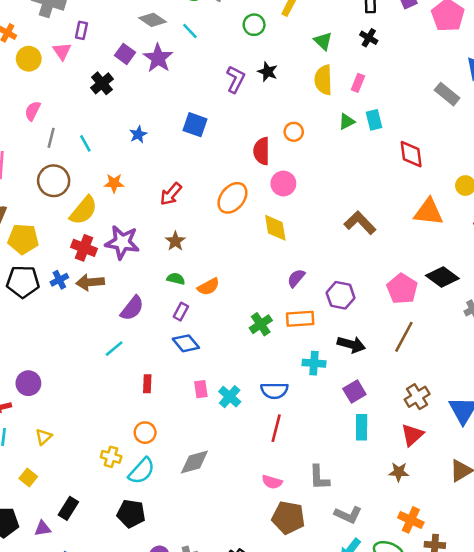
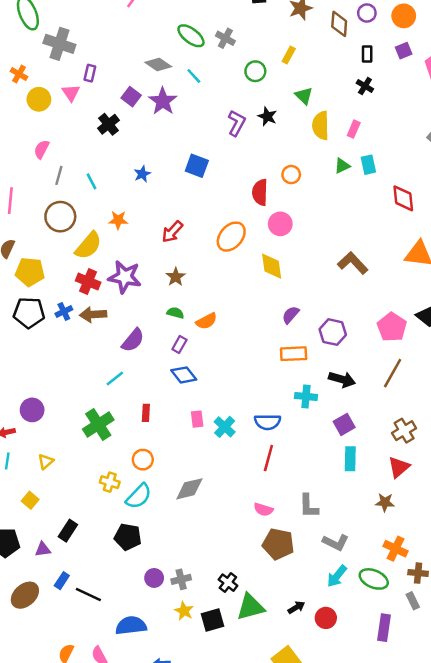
green triangle: (323, 41) -> (304, 96), moved
green cross: (261, 324) -> (98, 425), moved, size x1.4

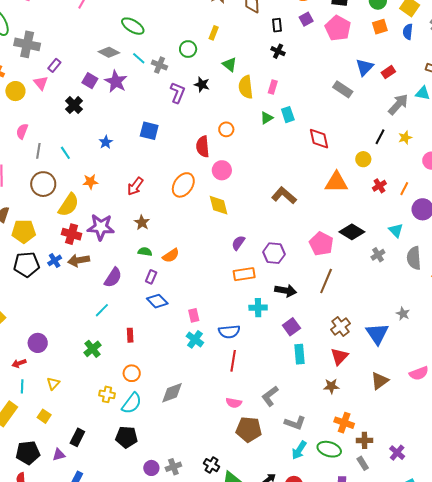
gray cross: (225, 38) -> (159, 65), moved
purple rectangle: (90, 73) -> (54, 65), turned 32
pink rectangle: (197, 419) -> (194, 315), moved
green cross: (98, 425) -> (93, 349), size x0.7
gray L-shape: (309, 506) -> (270, 396), turned 60

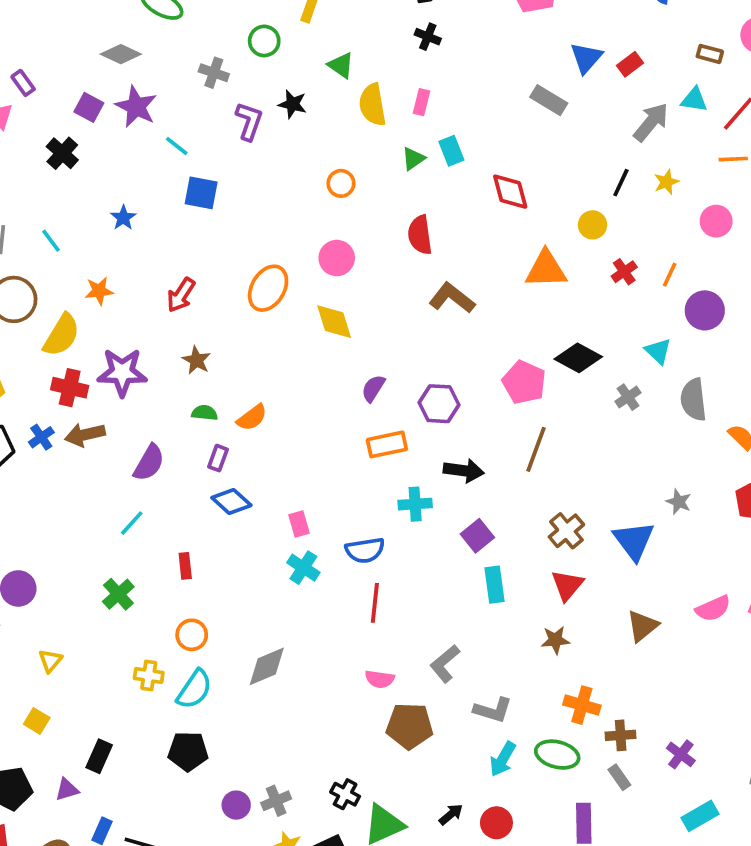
cyan line: (139, 58) -> (177, 146), moved
purple rectangle: (54, 65) -> (23, 83), turned -72
red semicircle: (203, 147) -> (420, 235), moved

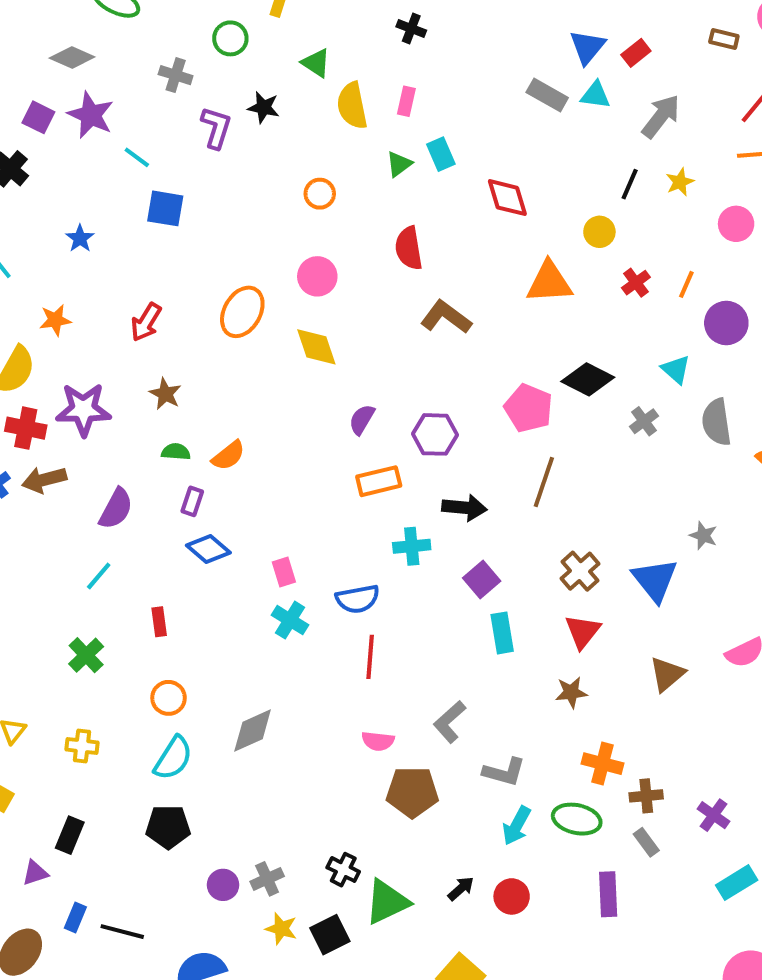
cyan triangle: (694, 100) -> (595, 95), moved
yellow cross: (149, 676) -> (82, 746), moved

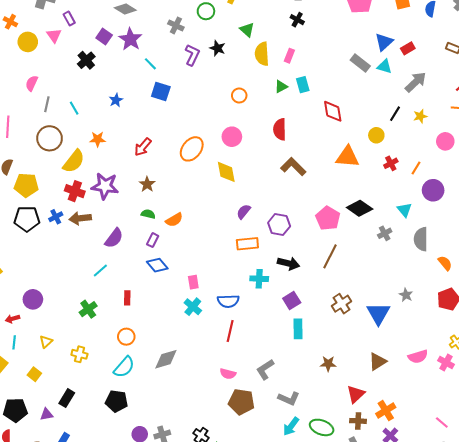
red triangle: (583, 631) -> (356, 394), moved
orange cross: (603, 764) -> (386, 411), moved, turned 36

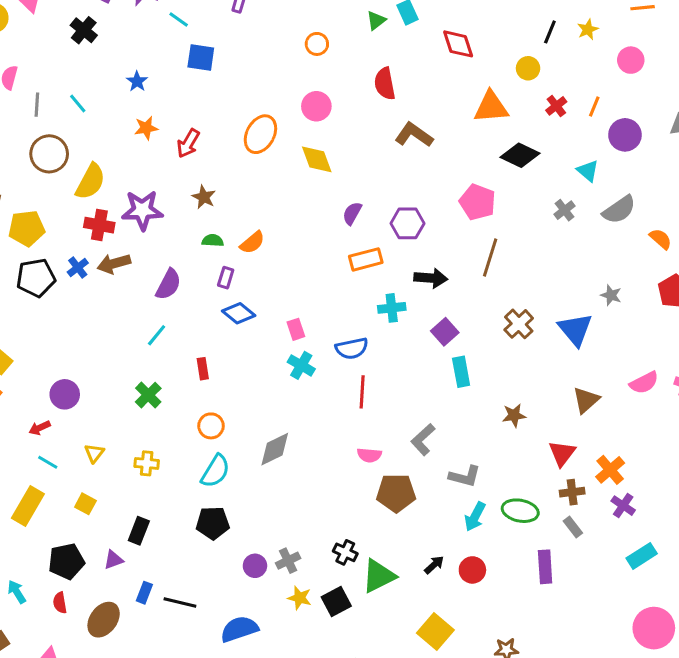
orange star: (98, 139) -> (146, 128), moved
black diamond: (360, 208) -> (520, 155), moved
gray semicircle: (421, 239) -> (619, 210), turned -115
cyan line: (14, 342) -> (48, 462), turned -56

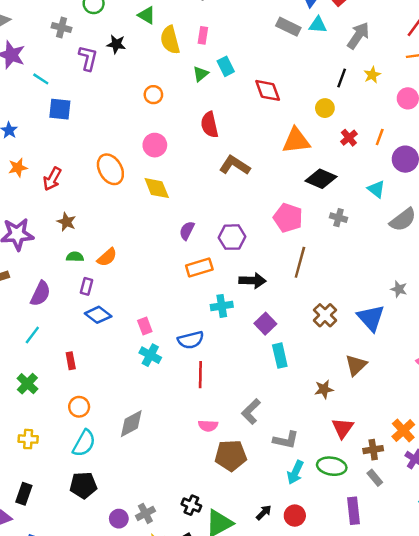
orange ellipse: (260, 134) -> (110, 169), turned -56
gray cross: (565, 210) -> (339, 218), moved, turned -35
brown triangle: (586, 400) -> (356, 365), moved
red triangle: (562, 453) -> (343, 428), moved

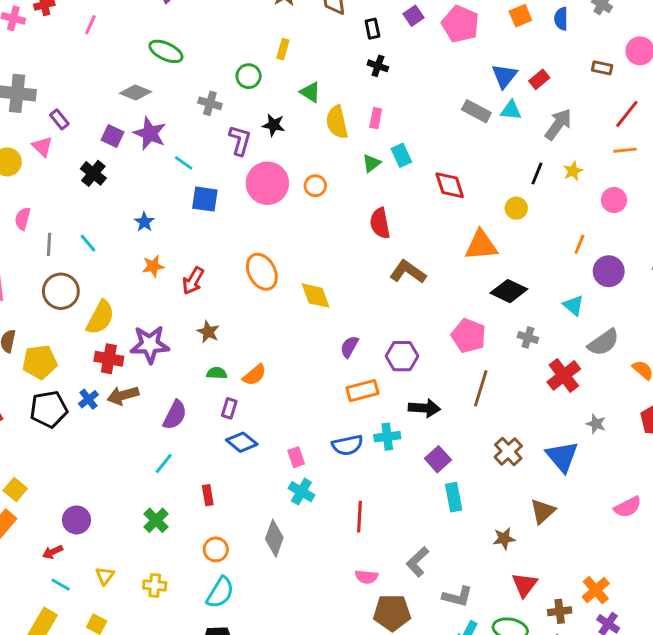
red cross: (349, 138) -> (564, 375), moved, size x1.6
pink circle: (155, 145) -> (267, 183), moved, size x1.5
blue semicircle: (191, 340) -> (347, 445), moved
gray diamond: (131, 424) -> (274, 538), moved, turned -44

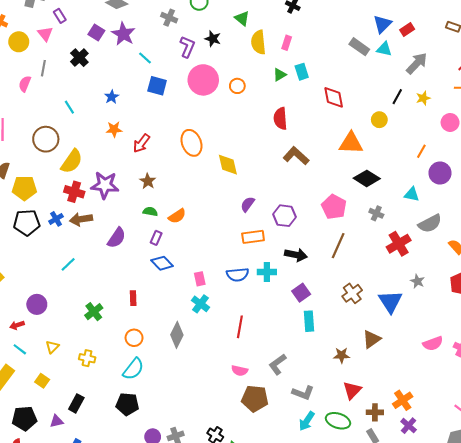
gray line: (49, 244) -> (43, 68), moved
cyan triangle: (573, 305) -> (412, 194), turned -35
cyan line: (164, 463) -> (68, 264), moved

